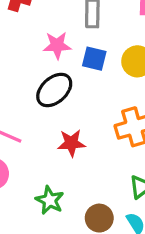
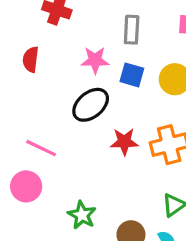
red star: (71, 143) -> (124, 142), moved

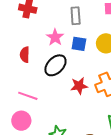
red semicircle: (31, 59) -> (25, 55), moved
pink star: (95, 60) -> (55, 37), turned -30

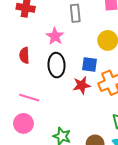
blue square: (79, 44) -> (90, 64), moved
black ellipse: (55, 65) -> (57, 65), turned -45

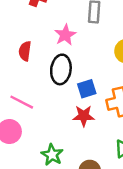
blue square: (90, 64) -> (87, 89), moved, turned -35
red star: (82, 85) -> (84, 116), moved

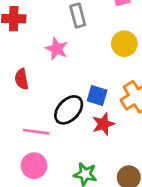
black ellipse: (61, 69) -> (69, 110), moved, turned 56
blue square: (87, 89) -> (97, 96), turned -36

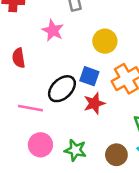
yellow circle: (124, 44) -> (105, 41), moved
pink circle: (34, 166) -> (40, 145), moved

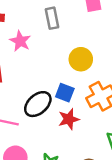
pink star: (53, 30) -> (20, 41), moved

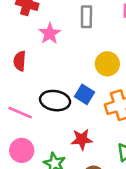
black ellipse: (38, 104) -> (55, 101), turned 40
red star: (69, 119) -> (82, 139), moved

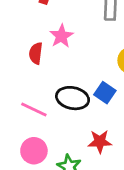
pink star: (50, 34) -> (61, 36), moved

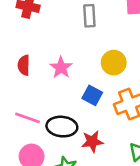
pink star: (61, 36) -> (61, 68), moved
black ellipse: (73, 98) -> (62, 127), moved

